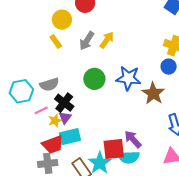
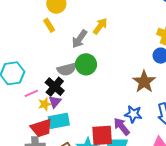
gray arrow: (87, 41) -> (79, 39), moved
blue star: (128, 78) -> (133, 114), moved, size x0.7
gray semicircle: (49, 84) -> (67, 69), moved

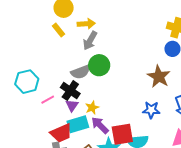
yellow arrow: (100, 26) -> (86, 24), moved, turned 54
yellow star: (45, 104) -> (92, 108), moved
purple arrow: (122, 126) -> (100, 125), moved

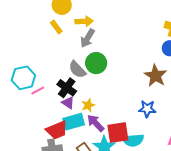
gray semicircle: (80, 72) -> (77, 70), turned 66
pink line: (48, 100) -> (38, 90), moved
purple triangle: (72, 106) -> (68, 103), turned -32

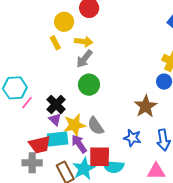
gray semicircle: (77, 70) -> (96, 126), moved
pink line: (38, 90) -> (27, 103), turned -32
yellow star: (88, 105) -> (75, 125), size x1.6

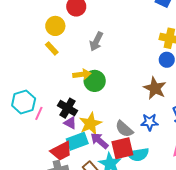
yellow arrow: (84, 42) -> (82, 74), moved
gray arrow: (84, 59) -> (96, 41), moved
gray semicircle: (96, 126) -> (124, 129), moved

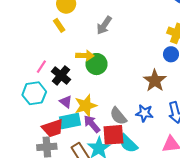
cyan hexagon: (24, 102) -> (34, 93), moved
black cross: (68, 108) -> (61, 75), moved
pink line: (39, 113) -> (41, 67), moved
cyan semicircle: (138, 155) -> (128, 143), turned 45

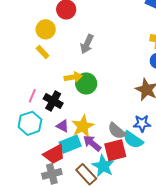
cyan semicircle: (128, 143) -> (133, 140), moved

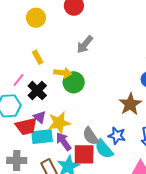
yellow circle: (46, 29) -> (36, 18), moved
yellow rectangle: (43, 52) -> (38, 57), moved
red trapezoid: (54, 154) -> (26, 126), moved

